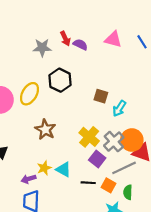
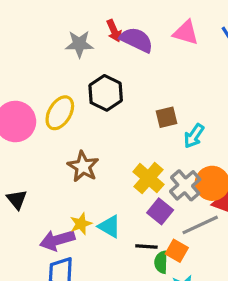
purple semicircle: (80, 45) -> (137, 40), size x1.5
brown square: (101, 96) -> (167, 117), turned -32
purple arrow: (29, 179) -> (57, 240), size x1.5
green semicircle: (128, 192) -> (161, 262), moved

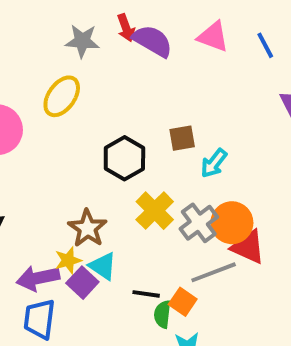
black hexagon: (106, 93) -> (124, 158), moved
yellow ellipse: (60, 113) -> (62, 96), moved
brown star: (83, 166) -> (87, 228), moved
purple square: (160, 211) -> (82, 283), moved

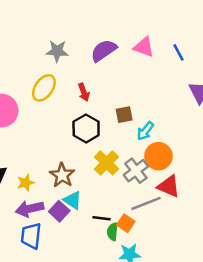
red arrow: (126, 28) -> (84, 92), moved
purple semicircle: (152, 41) -> (104, 50), turned -64
orange circle: (232, 223) -> (158, 156), moved
yellow star: (68, 260) -> (26, 183), moved

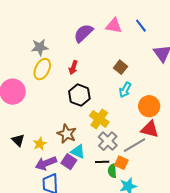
gray star: (57, 51) -> (40, 47), moved
red arrow: (84, 92) -> (73, 68), turned 48
brown square: (124, 115) -> (121, 67), moved, turned -32
orange circle: (158, 156) -> (149, 106), moved
gray cross: (136, 171) -> (108, 141), moved

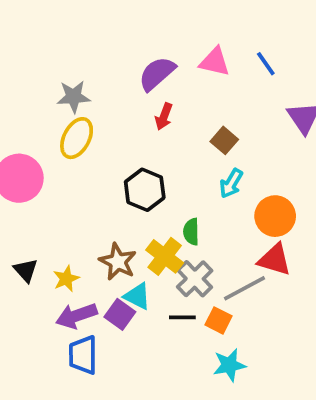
red arrow: (73, 68) -> (164, 117), moved
yellow cross: (99, 119) -> (165, 256), moved
green semicircle: (112, 171) -> (191, 232), moved

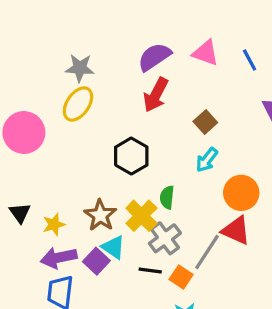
red arrow: (164, 117) -> (156, 95), size x1.5
gray line: (245, 288) -> (207, 252), turned -36

